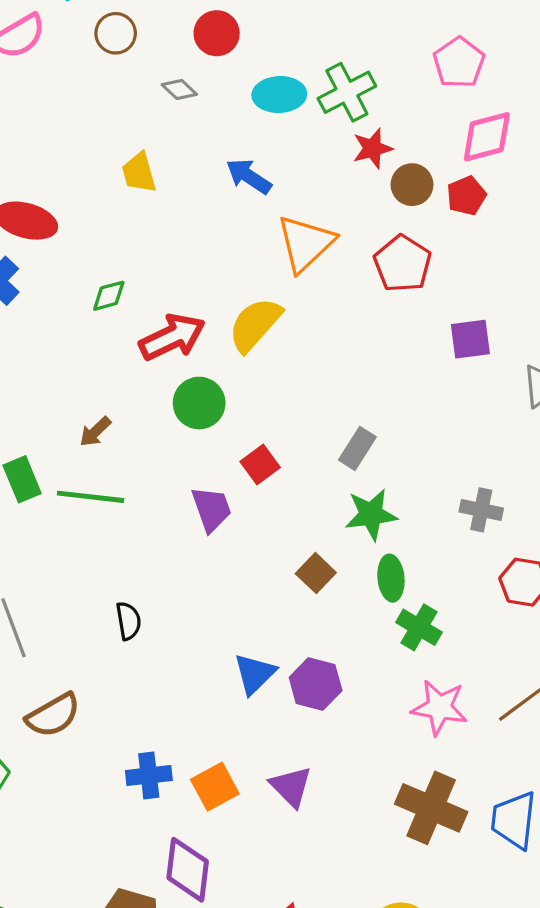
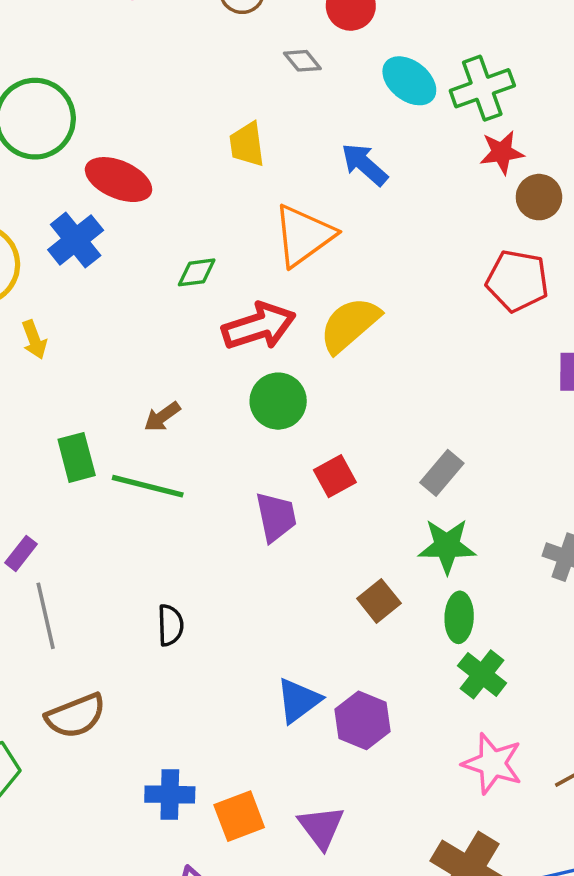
cyan ellipse: (279, 95) -> (409, 81), turned 33
orange triangle: (306, 243) -> (304, 235), moved
red pentagon: (403, 264) -> (517, 281), turned -30

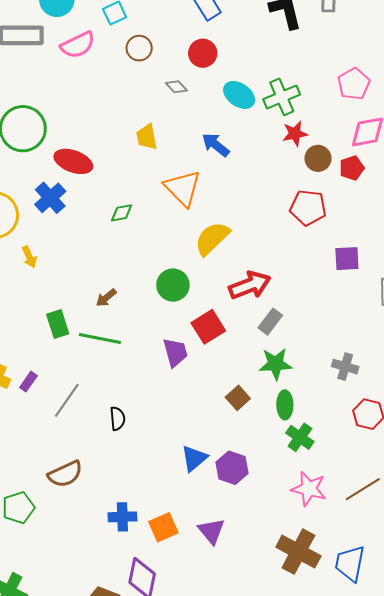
orange triangle: (304, 235) -> (183, 188), turned -36
red arrow: (259, 326) -> (250, 285), moved
red square: (335, 476) -> (208, 327), size x1.4
gray line: (46, 616) -> (67, 400), moved, turned 51

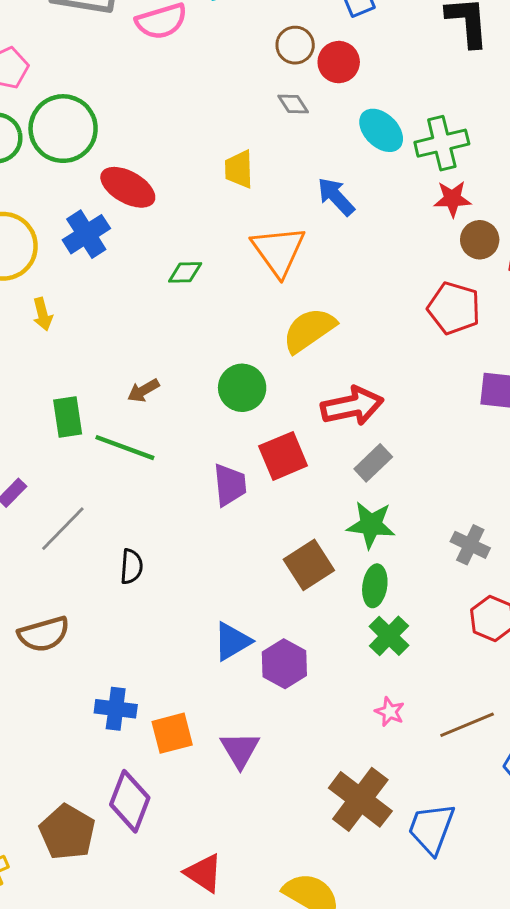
brown circle: (139, 48) -> (295, 45), moved
brown square: (238, 398) -> (309, 565), size x1.4
pink star: (309, 489) -> (390, 712), size x0.6

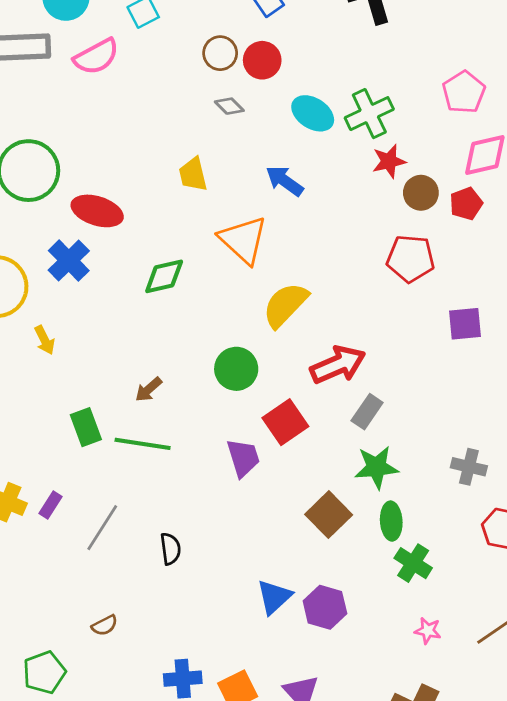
green diamond: (185, 272) -> (164, 276), size x1.4
brown semicircle: (44, 634) -> (105, 625), size x0.6

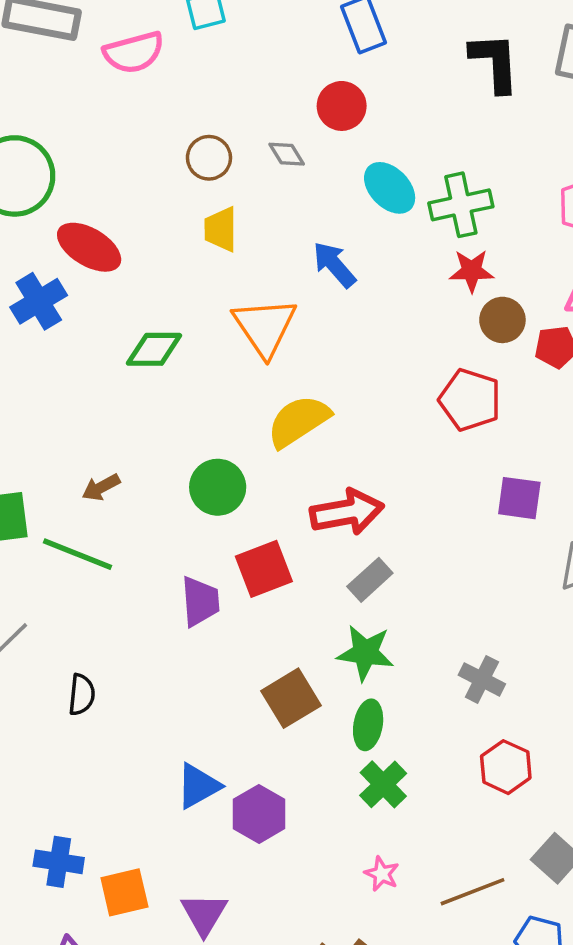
brown circle: (220, 53) -> (209, 158), moved

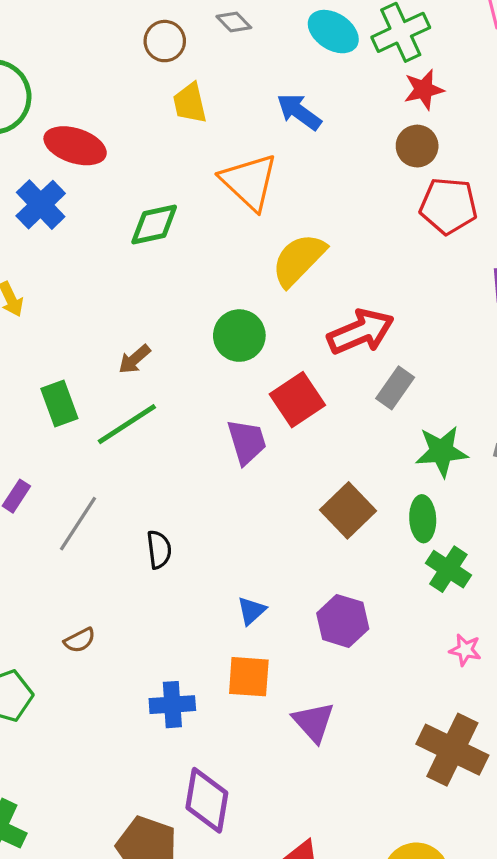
brown circle: (502, 320) -> (417, 146), moved
green line: (78, 554) -> (127, 424), turned -42
green star: (365, 653) -> (442, 451), moved
blue triangle: (198, 786) -> (251, 611), moved, size x0.7
orange square: (124, 892) -> (249, 677), moved, turned 30

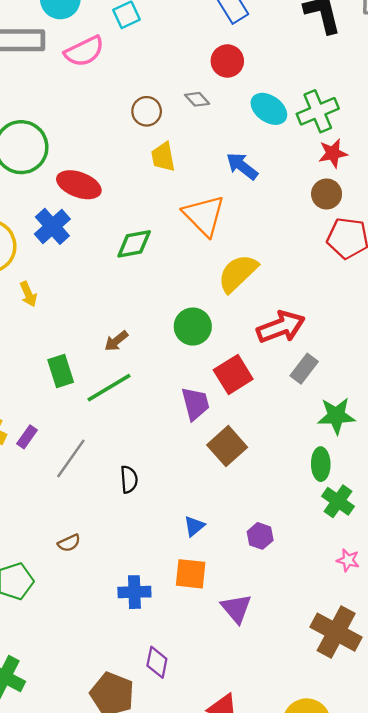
brown square: (348, 510) -> (227, 446), moved
purple hexagon: (343, 621) -> (260, 536), size x0.7
purple diamond: (207, 800) -> (157, 662), size x0.7

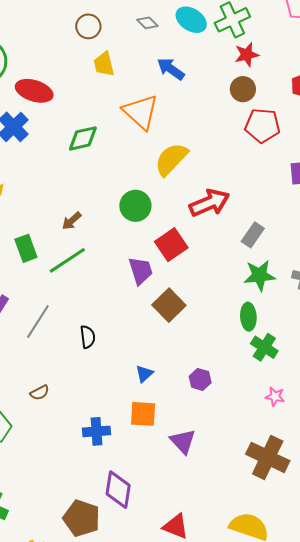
gray diamond: (197, 99) -> (147, 23), moved
gray rectangle: (304, 369) -> (253, 235), moved
purple diamond: (157, 662) -> (118, 490), size x1.4

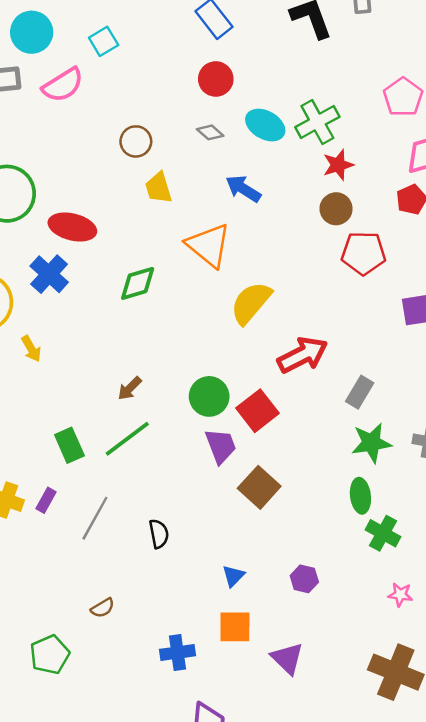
green circle: (135, 206) -> (209, 396), moved
green rectangle: (26, 248) -> (69, 445), moved

